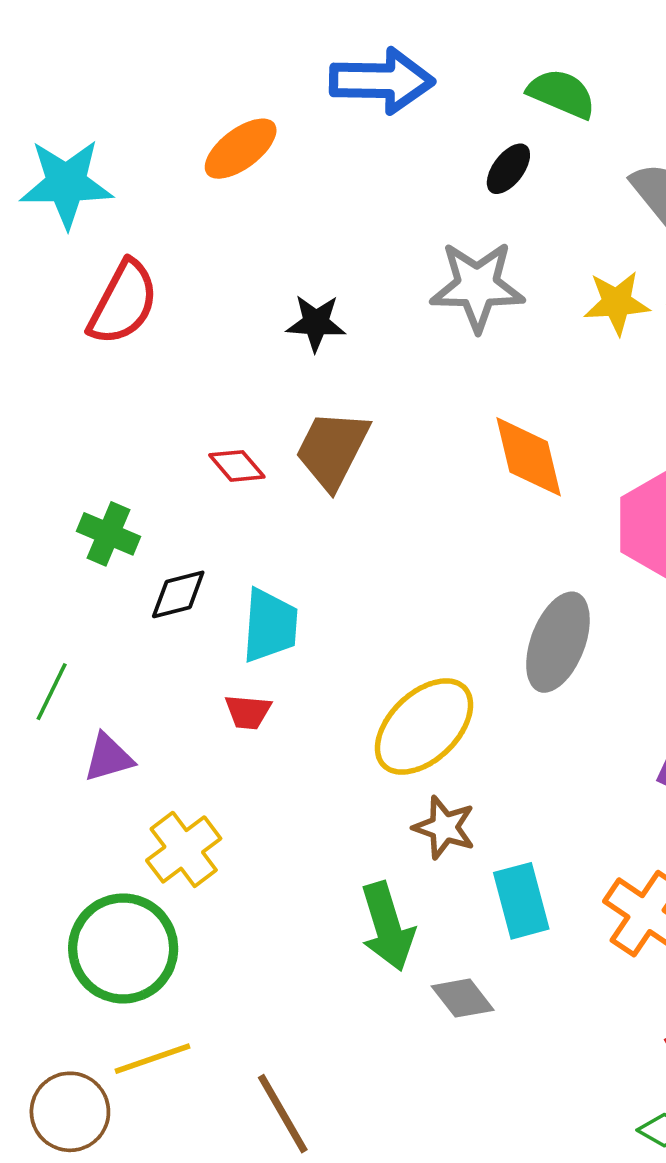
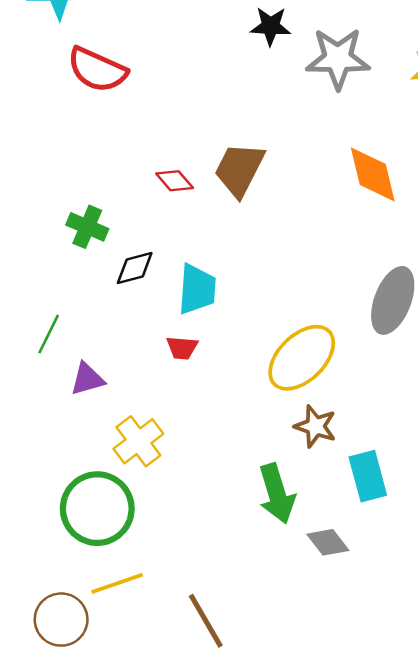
red semicircle: (123, 303) -> (97, 70), turned 86
black star: (316, 323) -> (271, 26), moved

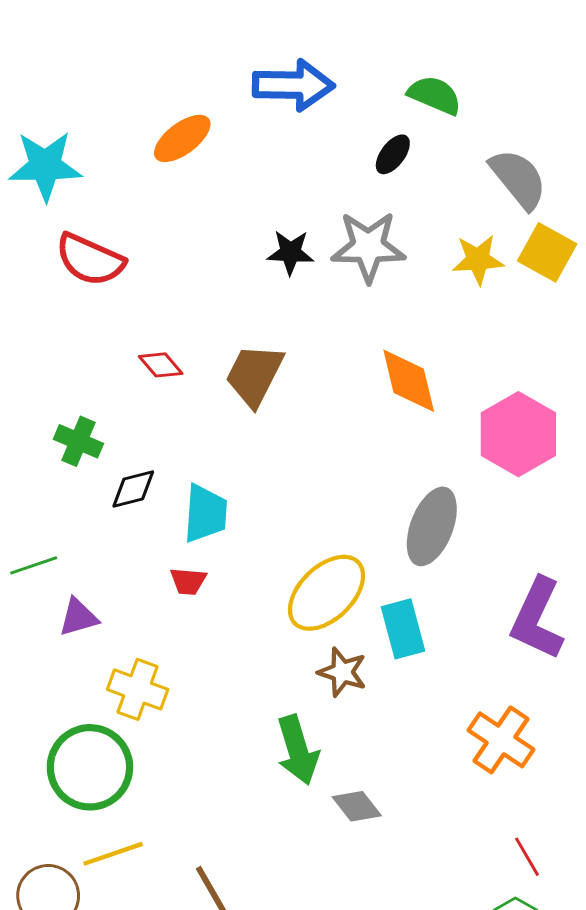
black star: (271, 26) -> (290, 252), moved
red diamond: (175, 181) -> (161, 365), moved
green line: (49, 334) -> (34, 565), turned 45
yellow cross: (138, 441) -> (138, 689), turned -33
cyan rectangle: (368, 476) -> (403, 629), moved

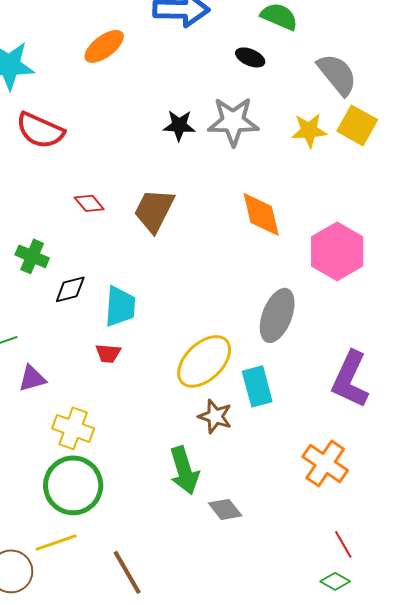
black ellipse: (393, 154) -> (250, 57), turned 76
green circle: (90, 767) -> (73, 485), moved

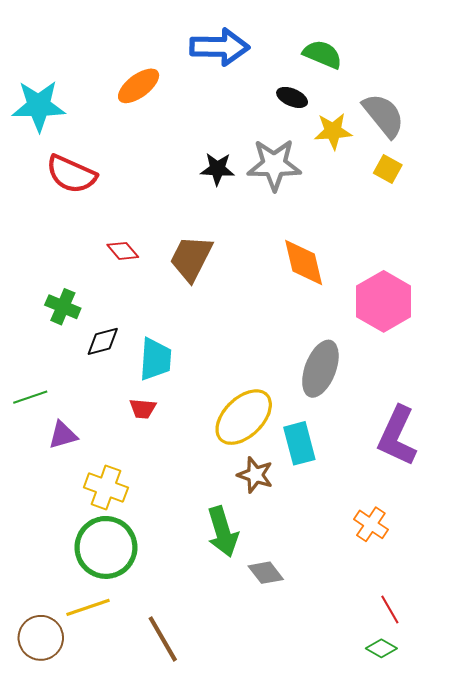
yellow square: (357, 125) -> (388, 169), moved, size x0.7
yellow star: (309, 130) -> (333, 131), moved
orange cross: (325, 463) -> (371, 524), size x0.7

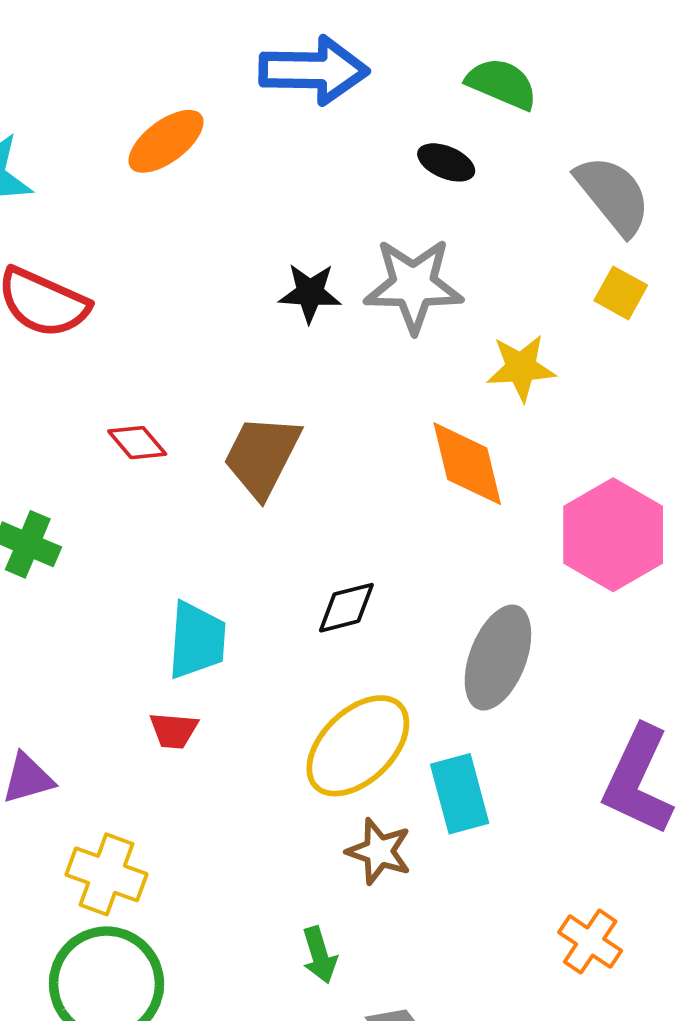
yellow star: (333, 131) -> (521, 368), moved
black diamond: (103, 341) -> (346, 608), moved
green arrow: (223, 532) -> (320, 955), size x0.6

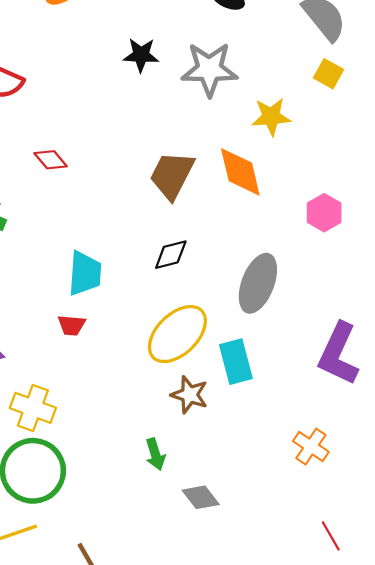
black star: (310, 293) -> (141, 55), moved
brown trapezoid: (262, 456) -> (172, 175), moved
pink hexagon: (613, 535) -> (324, 213), size x0.6

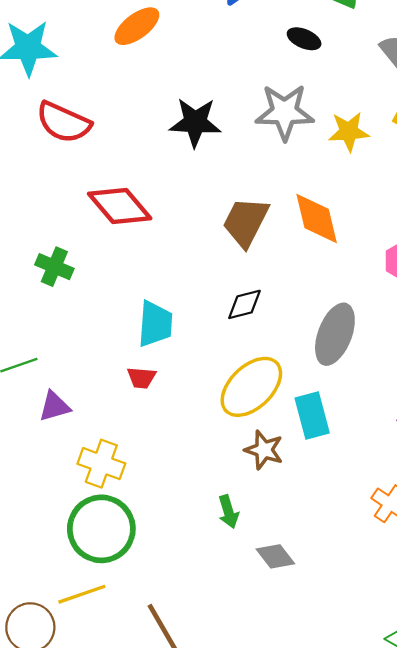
black star: (141, 55) -> (195, 122), moved, size x1.4
yellow star: (271, 117) -> (349, 132), moved
red diamond: (51, 160) -> (120, 206), size x1.8

